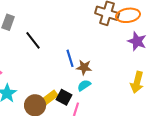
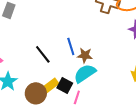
black line: (33, 40) -> (43, 54), moved
cyan semicircle: (84, 85) -> (85, 73), size x1.6

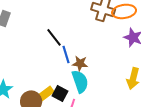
black line: (43, 54) -> (54, 37), moved
cyan semicircle: (85, 73) -> (80, 81), turned 105

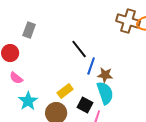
blue line: (66, 54) -> (91, 66), turned 36
yellow rectangle: (46, 93) -> (65, 91), moved

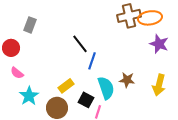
brown cross: (128, 21) -> (129, 16), turned -30
brown star: (105, 75) -> (127, 80), moved

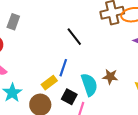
black line: (80, 44) -> (74, 37), moved
blue line: (92, 61) -> (63, 68), moved

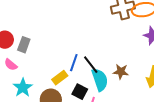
gray rectangle: (13, 22) -> (24, 45), moved
black line: (74, 37) -> (91, 65), moved

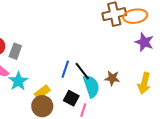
yellow rectangle: (60, 78) -> (42, 92), moved
cyan star: (23, 88) -> (18, 81), moved

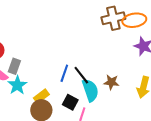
gray rectangle: (15, 51) -> (14, 66), moved

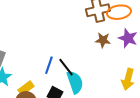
brown star: (111, 82) -> (103, 40), moved

